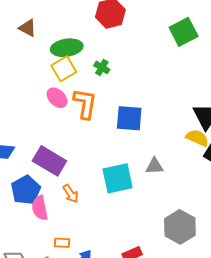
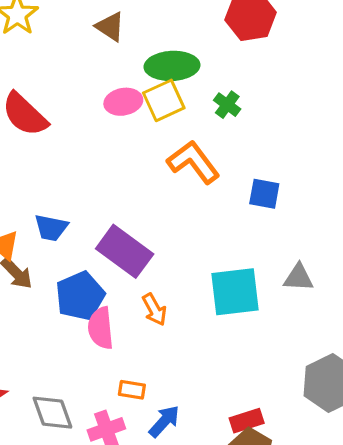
pink ellipse: (57, 98) -> (123, 102), moved, turned -60
orange L-shape: (85, 104) -> (193, 162), turned -52
blue square: (129, 118) -> (264, 194), size x0.7

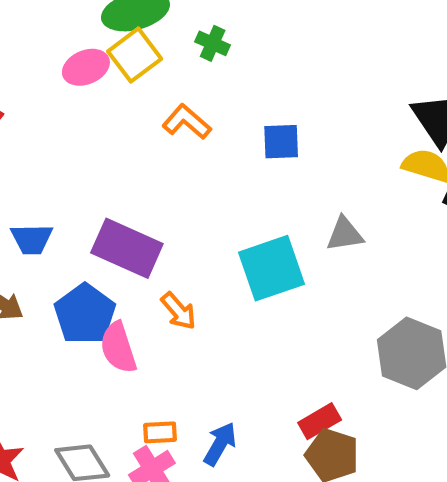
orange L-shape: (193, 162) -> (187, 122), size x0.7
orange rectangle: (132, 390) -> (160, 432), moved

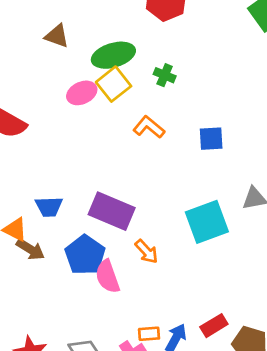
red rectangle: (320, 421) -> (214, 326), moved
orange rectangle: (160, 432) -> (149, 334), moved

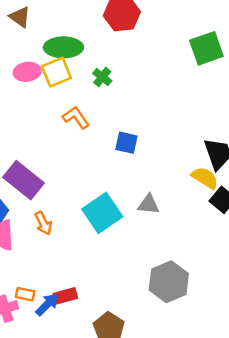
cyan square: (207, 222) -> (102, 213), turned -30
red rectangle: (214, 326) -> (65, 296), moved

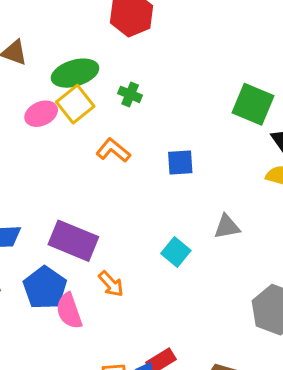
green square: (206, 48) -> (253, 104), moved, turned -32
cyan square: (102, 213) -> (176, 252), size x0.6

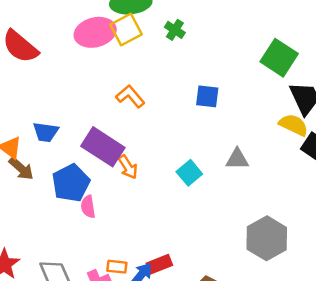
pink ellipse: (41, 114) -> (95, 32), size x1.4
orange L-shape: (113, 150) -> (130, 96), moved
orange arrow: (111, 284) -> (128, 167), moved
pink semicircle: (69, 311) -> (88, 207), size x0.7

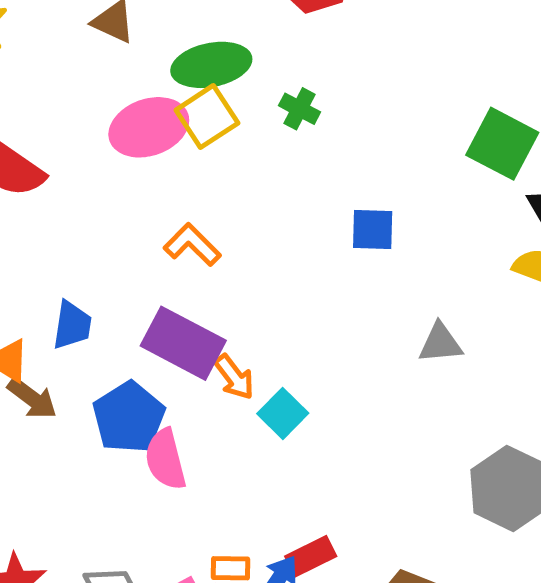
orange L-shape: (130, 96) -> (192, 245), moved
blue trapezoid: (46, 132) -> (72, 325), turned -84
cyan square: (189, 173) -> (283, 413), moved
pink semicircle: (88, 207) -> (165, 459), size x1.4

